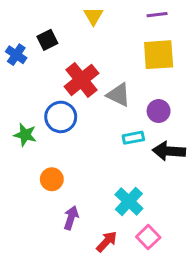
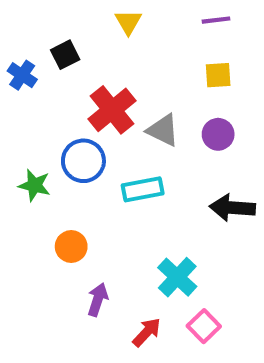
yellow square: (159, 55) -> (218, 75), size x0.6
purple circle: (159, 111) -> (218, 134), moved
cyan rectangle: (133, 138) -> (143, 189), moved, size x1.4

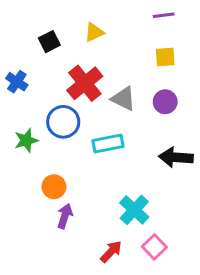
yellow triangle: (128, 22) -> (94, 32), moved, turned 35
blue cross: (22, 75) -> (17, 82), moved
green star: (34, 185) -> (26, 140), turned -30
purple arrow: (98, 300) -> (65, 216), moved

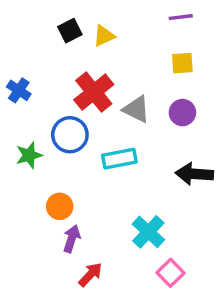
black square: (49, 42) -> (70, 31), moved
red arrow: (111, 252) -> (90, 275), moved

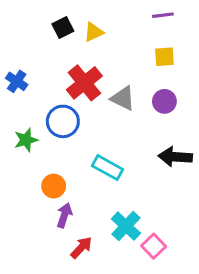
cyan rectangle: (119, 159) -> (107, 168), moved, turned 40
cyan cross: (148, 232) -> (126, 226), moved

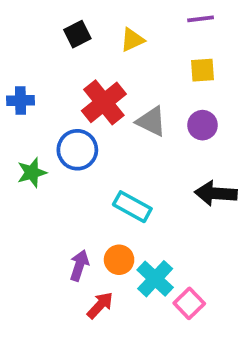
yellow triangle: (94, 32) -> (132, 40), moved
blue cross: (17, 81) -> (20, 100), turned -35
orange circle: (54, 186) -> (119, 260), moved

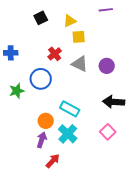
yellow square: (202, 70) -> (79, 37), moved
red cross: (104, 102) -> (55, 54), size x0.6
orange circle: (119, 260) -> (46, 121), moved
cyan cross: (155, 279) -> (68, 134), moved
pink square: (189, 303) -> (108, 132), moved

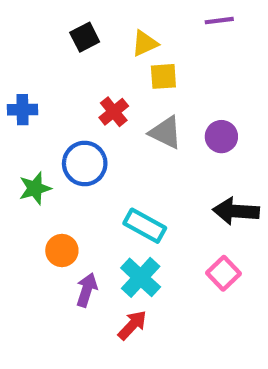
orange circle: (46, 121) -> (62, 251), moved
red arrow: (53, 161) -> (132, 325), moved

